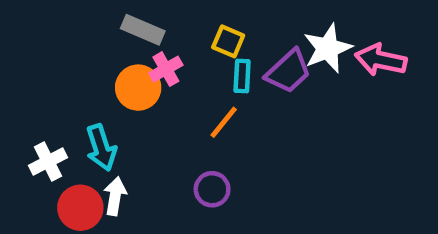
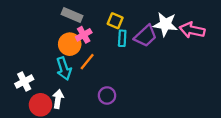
white star: (328, 48) -> (165, 24), turned 30
orange line: (224, 122) -> (87, 62), moved
cyan arrow: (101, 148) -> (64, 69), moved

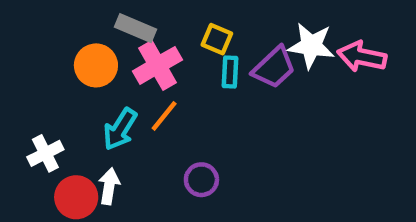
pink cross: (84, 35) -> (157, 65), size x1.5
orange circle: (70, 44) -> (96, 65), moved
cyan arrow: (64, 69) -> (120, 129), turned 50

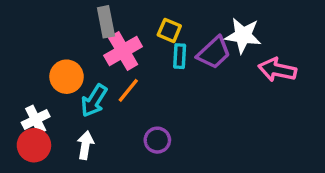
gray rectangle: (135, 28) -> (106, 22), turned 56
pink arrow: (362, 57) -> (277, 70), moved
orange circle: (96, 65) -> (67, 77), moved
red circle: (76, 197) -> (34, 145), moved

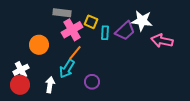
gray rectangle: (106, 22) -> (62, 13), turned -72
yellow square: (169, 30) -> (91, 22), moved
cyan arrow: (94, 101) -> (67, 69), moved

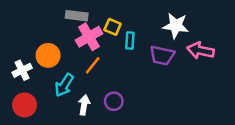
purple trapezoid: (125, 31) -> (162, 55), moved, turned 55
cyan arrow: (67, 69) -> (64, 85), moved
white cross: (21, 70) -> (22, 70), moved
white arrow: (50, 85) -> (84, 105), moved

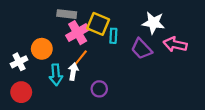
yellow square: (113, 27) -> (98, 24), size x1.5
purple trapezoid: (162, 55) -> (142, 49), turned 35
cyan arrow: (64, 85) -> (56, 75), turned -36
white arrow: (84, 105) -> (73, 72), moved

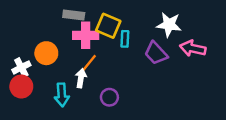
pink cross: (78, 33) -> (86, 35), turned 30
cyan arrow: (56, 75) -> (62, 95), moved
red circle: (21, 92) -> (21, 87), moved

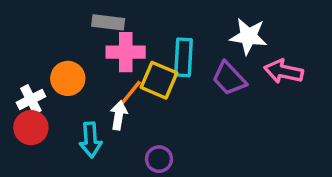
yellow square: (108, 26) -> (159, 80), moved
cyan rectangle: (125, 39) -> (184, 57), size x1.5
purple circle: (109, 97) -> (159, 159), moved

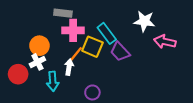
cyan rectangle: (184, 57) -> (107, 33), turned -40
purple trapezoid: (229, 78) -> (120, 52), moved
white cross: (31, 99) -> (37, 62), moved

